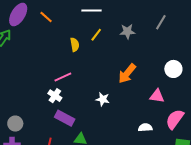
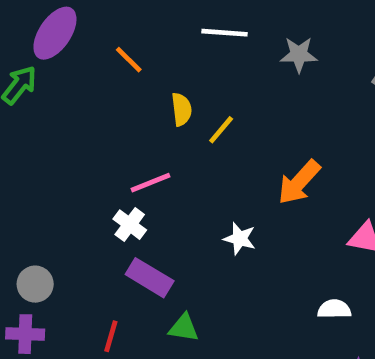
orange line: (46, 17) -> (129, 60), moved
gray star: (127, 31) -> (299, 55), moved
yellow line: (96, 35) -> (221, 130), moved

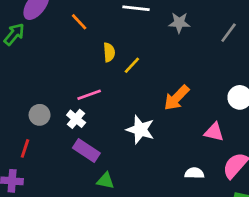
white star: (240, 239) -> (140, 130), size x1.5
gray circle: (35, 284) -> (40, 115), moved
red line: (111, 336) -> (25, 148), moved

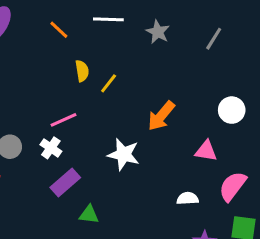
orange line: (79, 22) -> (59, 30), moved
gray star: (179, 23) -> (158, 32), turned 30
purple rectangle: (86, 151) -> (65, 182), turned -70

